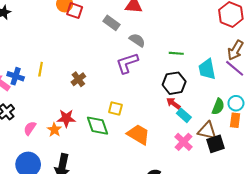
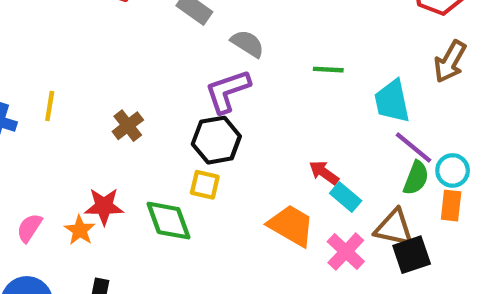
purple line: (235, 68) -> (413, 148), moved
black hexagon: (174, 83) -> (216, 140), moved
orange trapezoid: (138, 134) -> (291, 226), moved

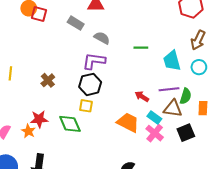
purple L-shape: (227, 91) -> (94, 61), turned 30
purple line: (413, 148) -> (169, 89), moved, turned -42
cyan circle: (453, 170) -> (199, 67), moved
cyan rectangle: (346, 197) -> (154, 117), moved
brown triangle: (394, 228) -> (173, 108), moved

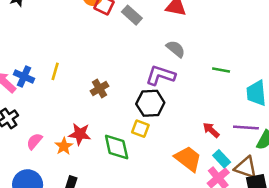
gray rectangle: (76, 23) -> (132, 15), moved
brown triangle: (173, 108) -> (246, 167), moved

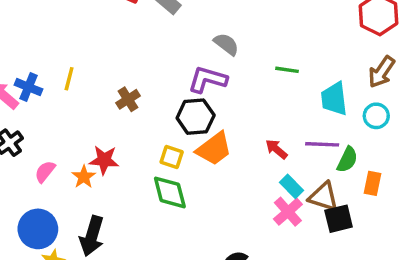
yellow square: (140, 129) -> (172, 157), moved
green diamond: (117, 147) -> (170, 192), moved
orange trapezoid: (188, 159) -> (214, 149), moved, turned 108

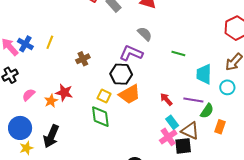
black square: (339, 219) -> (183, 146), moved

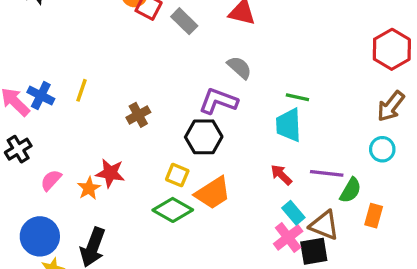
cyan trapezoid: (204, 74) -> (289, 125), moved
orange trapezoid: (130, 94) -> (213, 193), moved
green diamond: (100, 117) -> (173, 210), turned -50

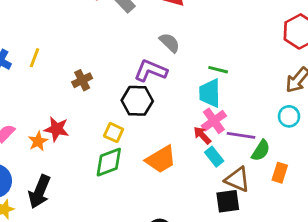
orange trapezoid: (213, 193) -> (161, 159), moved
green diamond: (173, 210) -> (109, 162), turned -52
cyan rectangle: (293, 213) -> (214, 157), moved
pink cross: (288, 237) -> (214, 121), moved

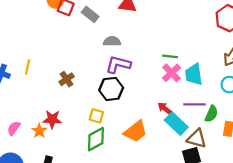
gray semicircle: (170, 43) -> (112, 41), moved, turned -35
cyan trapezoid: (210, 93) -> (194, 74), moved
pink cross: (214, 121) -> (172, 73), moved
cyan rectangle: (214, 157) -> (176, 124), size x1.5

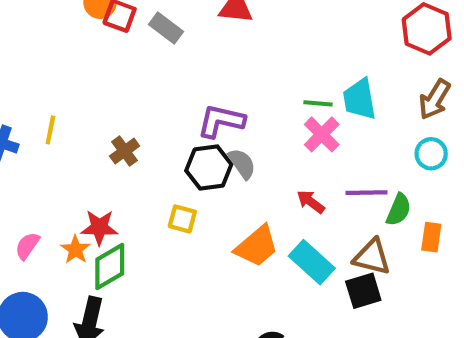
gray semicircle: (112, 41) -> (242, 164), moved, turned 56
cyan trapezoid: (194, 74) -> (359, 99), moved
cyan rectangle: (176, 124) -> (312, 262), moved
green diamond: (96, 139) -> (110, 266), moved

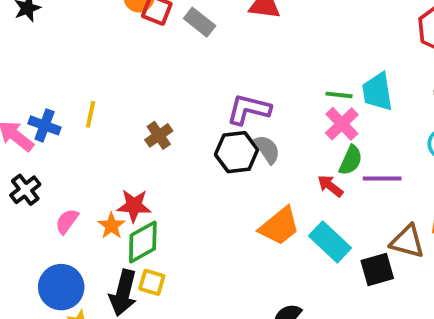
green semicircle: (399, 210) -> (351, 160), moved
yellow square: (182, 219) -> (152, 282), moved
brown triangle: (372, 257) -> (407, 241), moved

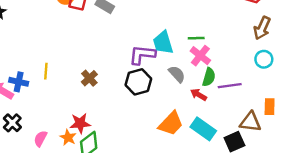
cyan trapezoid: (377, 92) -> (163, 43), moved
gray semicircle: (267, 149) -> (177, 74), moved

